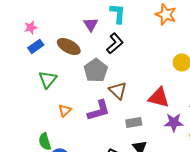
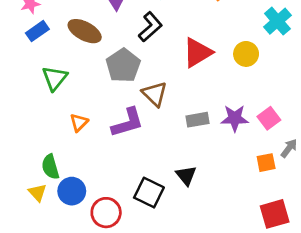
red triangle: (159, 97) -> (197, 53), moved, turned -45
gray rectangle: (134, 122) -> (197, 120), moved
purple star: (174, 122) -> (235, 118), moved

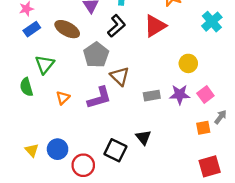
red triangle: (197, 53) -> (155, 26), moved
yellow circle: (246, 54) -> (188, 63), moved
green semicircle: (50, 167) -> (26, 87), moved

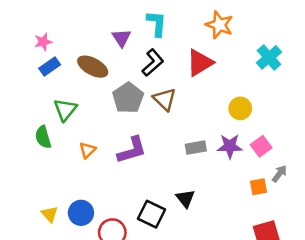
brown triangle: (120, 76) -> (165, 99), moved

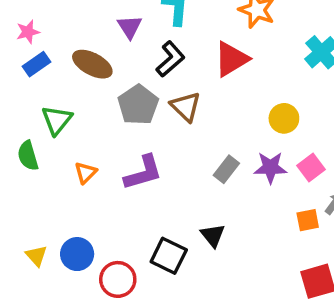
gray rectangle: (196, 148) -> (226, 169), turned -42

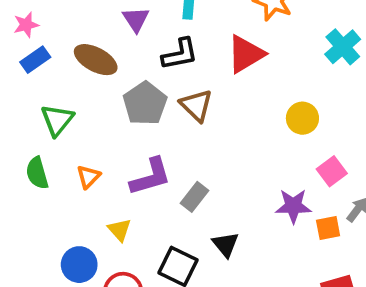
black L-shape: (170, 59) -> (180, 54), turned 30
green semicircle: (28, 156) -> (37, 173), moved
purple star: (270, 168) -> (293, 206), moved
gray rectangle: (226, 169) -> (194, 197), moved
yellow triangle: (36, 256) -> (119, 230), moved

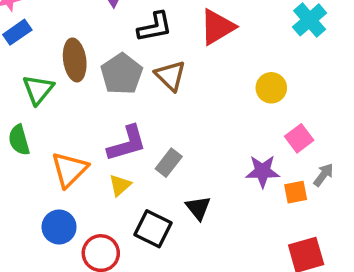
brown ellipse: (96, 60) -> (75, 60), moved, turned 54
orange triangle: (88, 177) -> (69, 170), moved, size x1.6
yellow triangle: (119, 230) -> (120, 185), moved, turned 30

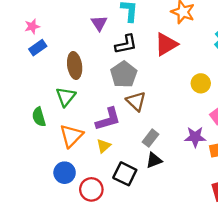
gray pentagon: (122, 74) -> (124, 74), moved
brown triangle: (170, 76) -> (136, 101), moved
green triangle: (38, 90) -> (66, 97), moved
gray rectangle: (169, 163) -> (151, 138), moved
black triangle: (198, 208) -> (154, 160), turned 48

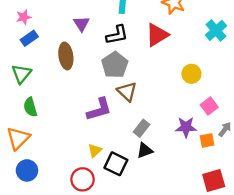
purple triangle: (99, 23) -> (81, 24), moved
green triangle: (66, 97) -> (21, 74), moved
orange triangle: (71, 136) -> (18, 138), moved
yellow triangle: (104, 146) -> (95, 150), moved
blue circle: (65, 173) -> (27, 170), moved

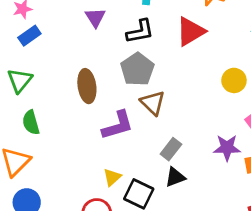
brown ellipse: (66, 56) -> (87, 86), moved

